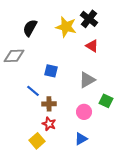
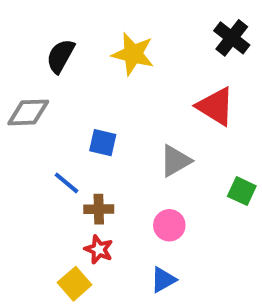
black cross: (89, 19) -> (232, 38), moved
red triangle: (92, 46) -> (216, 106), moved, size x1.5
green square: (106, 101) -> (242, 191), moved

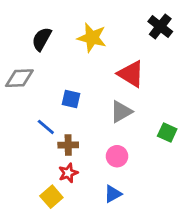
red triangle: (216, 106) -> (131, 74), moved
red star: (99, 249) -> (68, 173), turned 30

